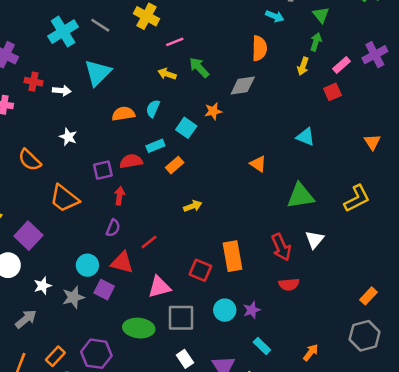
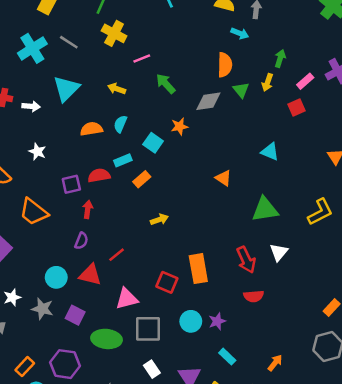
green triangle: (321, 15) -> (241, 90), moved
yellow arrow: (167, 74) -> (117, 89), moved
purple square: (104, 290) -> (75, 315), moved
gray star: (73, 297) -> (42, 309), turned 30

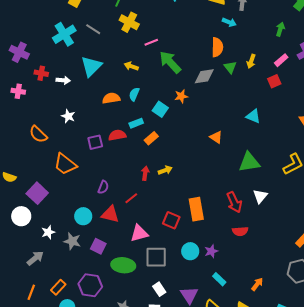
green arrow: (280, 59) -> (280, 29), moved
green arrow: (166, 84) -> (170, 62), size x1.4
red arrow: (88, 209) -> (145, 173), moved

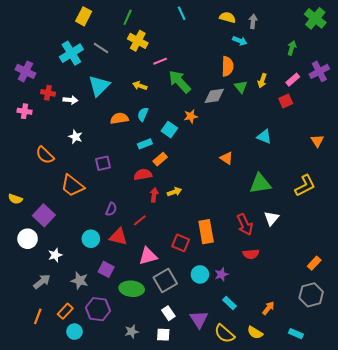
red semicircle: (117, 135) -> (143, 174), moved
gray star: (72, 241) -> (80, 281), moved
gray square: (156, 257) -> (165, 281), turned -30

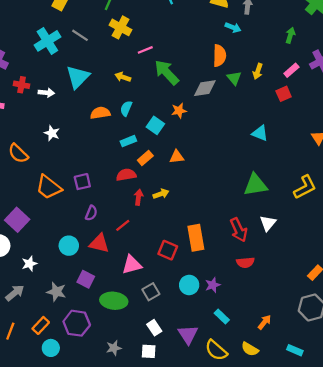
orange triangle: (226, 158) -> (177, 157), moved, turned -40
purple square: (103, 163) -> (82, 182), moved
gray square: (165, 281) -> (151, 292), size x0.7

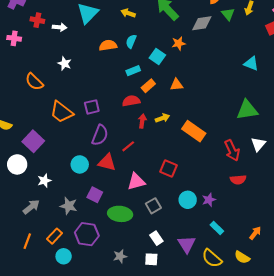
purple semicircle: (91, 213) -> (100, 135), size x1.5
orange rectangle: (196, 238) -> (194, 131), moved, turned -45

